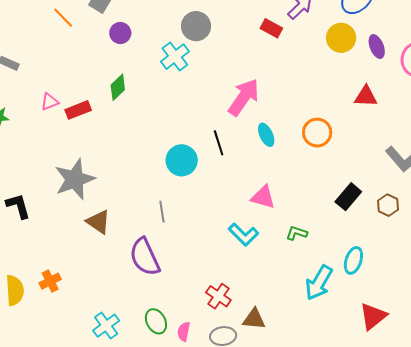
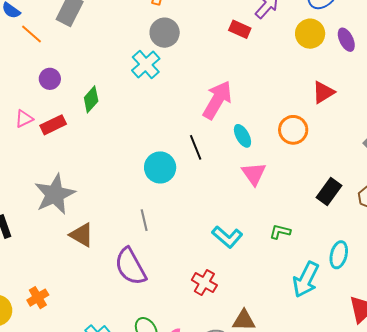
purple circle: (120, 33) -> (50, 79), moved
red triangle: (366, 96) -> (323, 92), moved, turned -30
pink triangle: (263, 197) -> (254, 174), moved, turned 44
red cross: (218, 296) -> (204, 283), moved

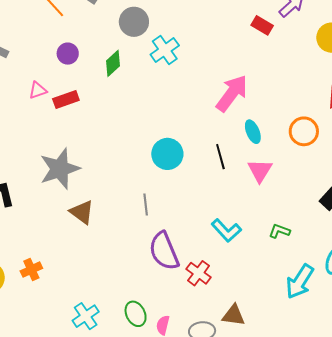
gray circle: (165, 33) -> (134, 22), moved
green diamond: (91, 99) -> (113, 63), moved
black line: (196, 147) -> (220, 157), moved
purple semicircle: (130, 267) -> (164, 251), moved

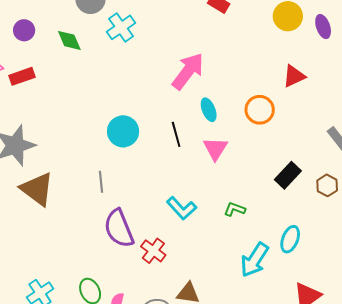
green diamond: (113, 63) -> (69, 40), turned -72
brown triangle: (82, 212) -> (37, 189), size x1.4

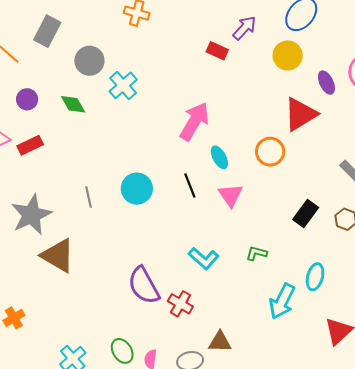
purple ellipse: (323, 27) -> (326, 83), moved
red triangle: (294, 76) -> (300, 114), size x1.5
gray line: (101, 182) -> (89, 197), moved

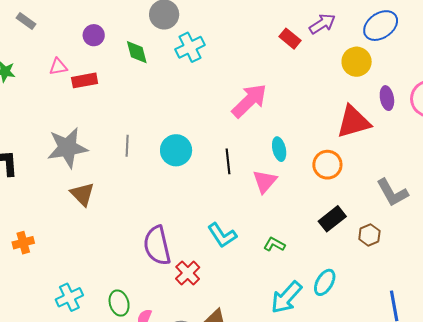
orange circle: (270, 152) -> (327, 165), moved
cyan ellipse: (219, 157) -> (279, 149), moved
brown triangle: (58, 256) -> (82, 194), size x0.7

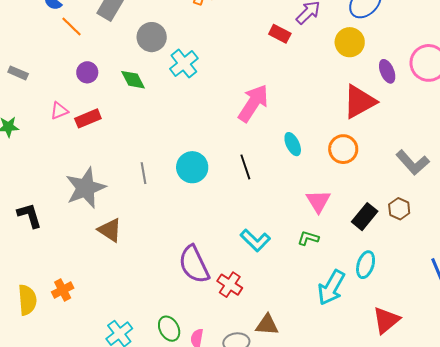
pink triangle: (265, 181) -> (318, 201), moved
black rectangle: (332, 219) -> (365, 217), moved

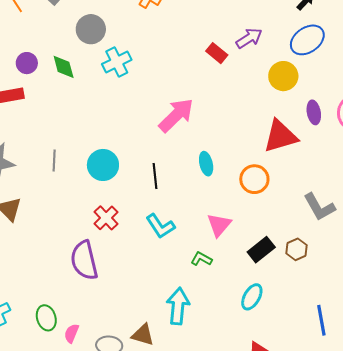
purple circle: (87, 72) -> (27, 63), moved
cyan L-shape: (255, 240) -> (160, 226), moved
red cross: (230, 285) -> (106, 218), moved
cyan arrow: (331, 287) -> (178, 306), moved, turned 144

